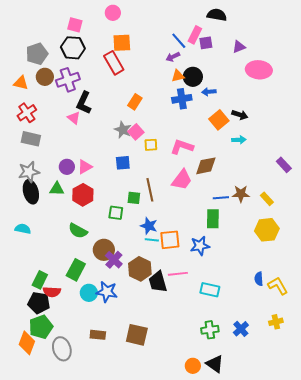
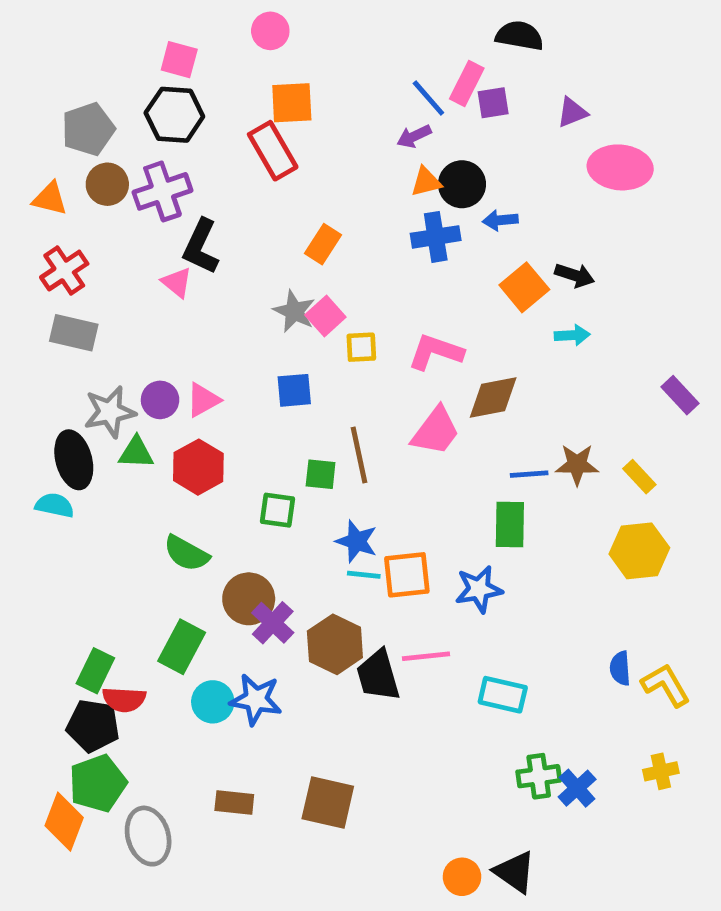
gray star: (29, 172) -> (110, 412), moved
cyan semicircle: (23, 229) -> (55, 505), moved
green cross: (210, 330) -> (539, 776), moved

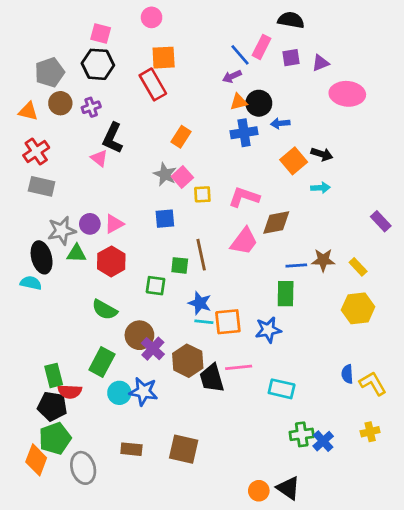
purple square: (493, 103) -> (291, 58), moved
purple cross: (162, 191) -> (91, 107), size x0.6
green rectangle: (95, 671) -> (54, 375), turned -40

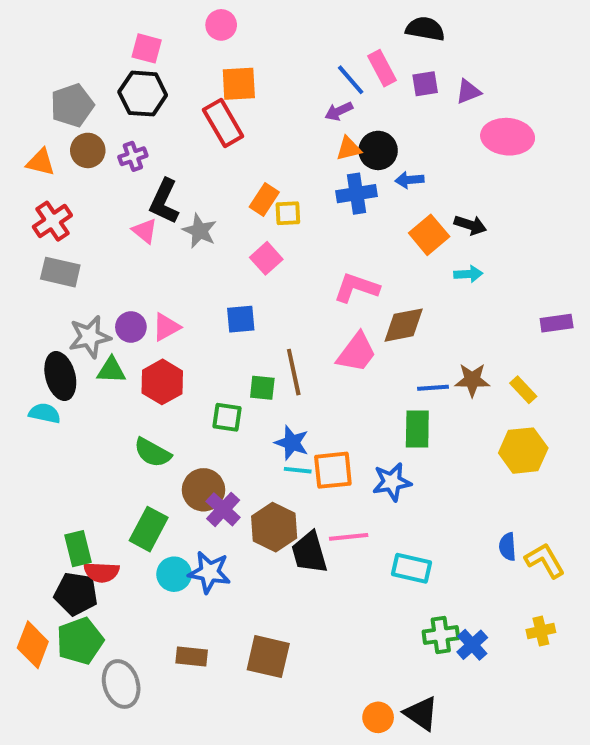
pink rectangle: (261, 47) -> (382, 68), turned -55
gray star: (165, 174) -> (200, 231), moved
yellow square: (202, 194) -> (288, 213), moved
purple rectangle: (381, 221) -> (557, 323), turned -55
orange diamond: (36, 460) -> (33, 645), moved

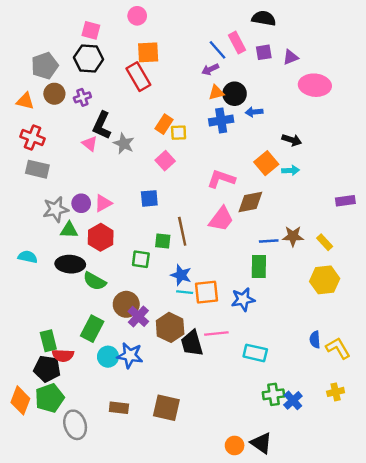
red cross: (52, 221) -> (32, 138), turned -35
orange square: (429, 235) -> (266, 163), moved
black ellipse: (60, 376) -> (70, 264), moved, turned -72

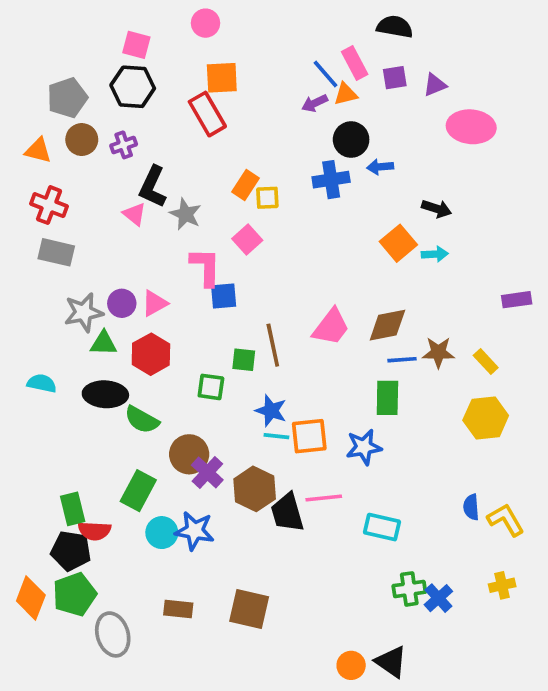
orange triangle: (216, 92) -> (346, 94), moved
pink L-shape: (221, 179) -> (205, 267), moved, turned 72
brown diamond: (250, 202) -> (387, 325), moved

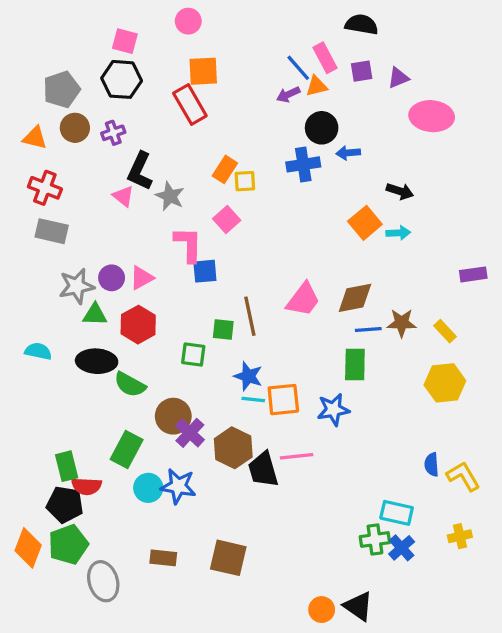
cyan rectangle: (382, 527) -> (397, 513), moved

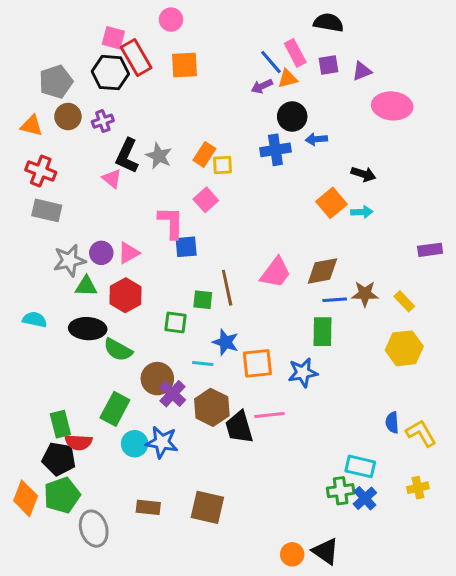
red rectangle: (190, 104) -> (136, 57), moved
gray star: (170, 196) -> (159, 156), moved
cyan line: (253, 400) -> (203, 363), moved

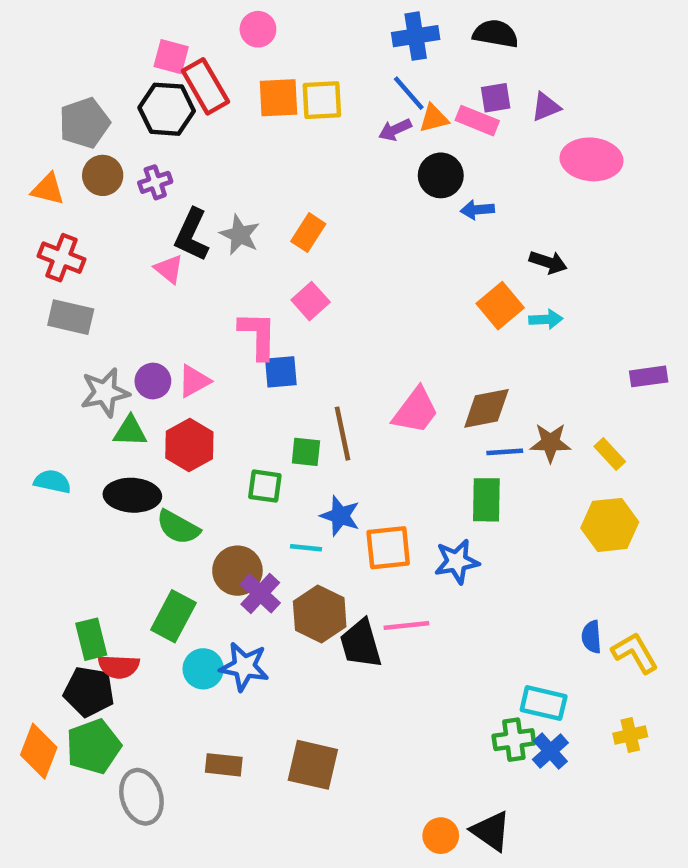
pink rectangle: (295, 53) -> (477, 121), moved, turned -40
blue cross: (275, 150) -> (416, 36), moved
yellow square: (222, 165) -> (322, 100), moved, size x1.4

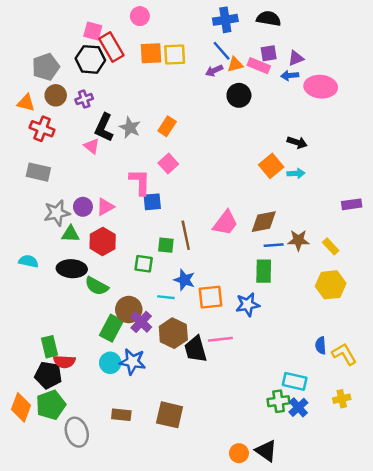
blue arrow: (477, 210) -> (290, 76), moved
red cross: (62, 258) -> (42, 129), moved
green rectangle: (173, 616) -> (111, 328), moved

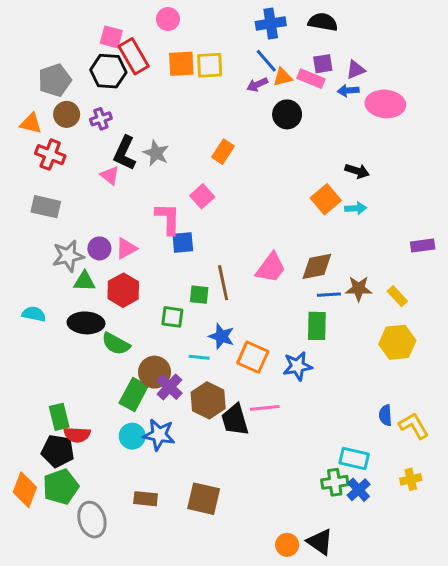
orange rectangle: (167, 126) -> (223, 152), moved
orange square: (210, 297) -> (253, 357), turned 30

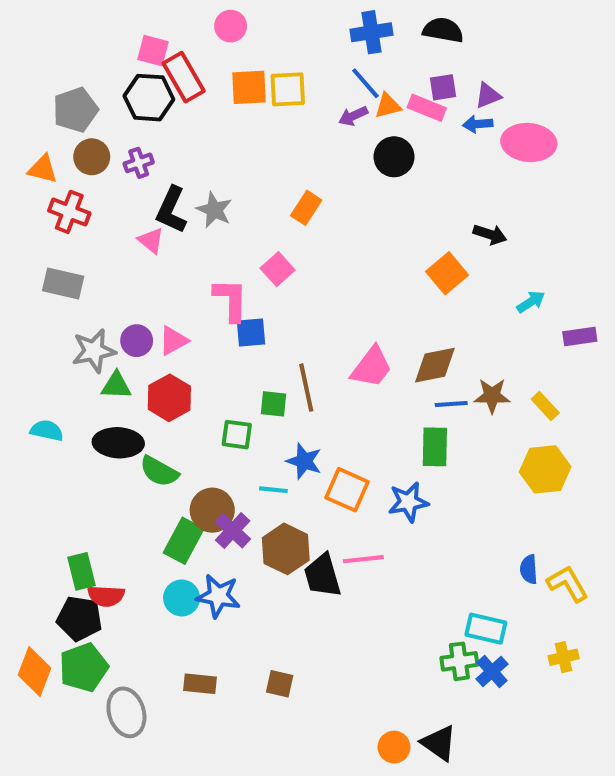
cyan arrow: (356, 208) -> (531, 302), moved, turned -30
brown square: (204, 499) -> (280, 684), size x0.6

